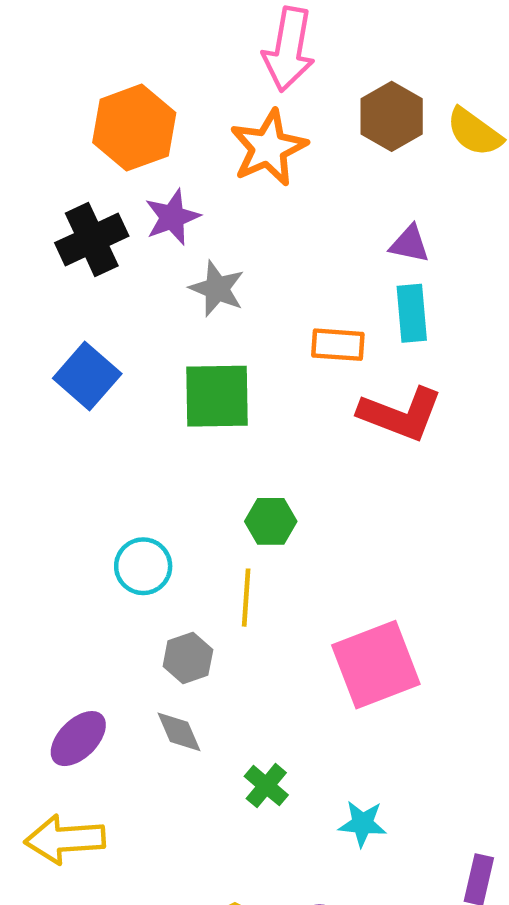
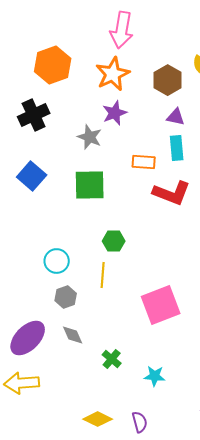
brown hexagon: (392, 116) -> (168, 80), moved
purple star: (172, 217) -> (115, 113), moved
gray hexagon: (188, 658) -> (66, 297), moved
purple ellipse: (78, 739) -> (28, 338), size x1.4

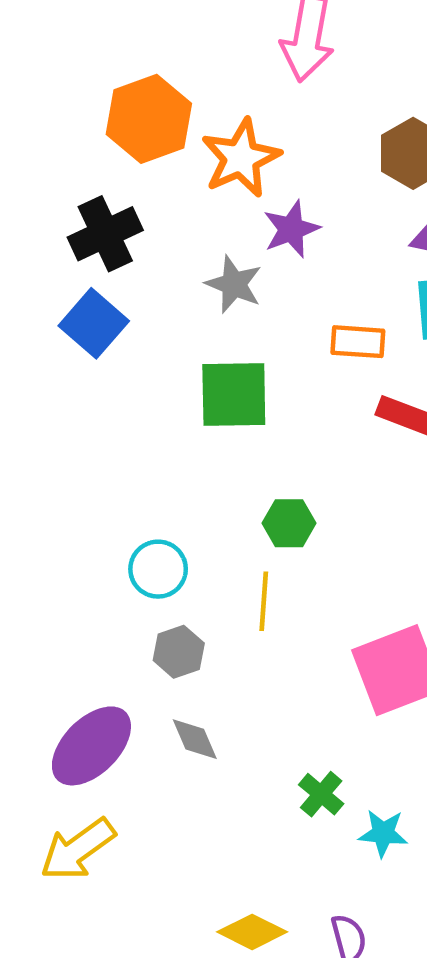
orange star: (113, 74) -> (241, 158), moved
blue square: (32, 176) -> (94, 323), moved
green cross: (112, 359) -> (321, 794), moved
yellow arrow: (22, 383) -> (78, 849), turned -32

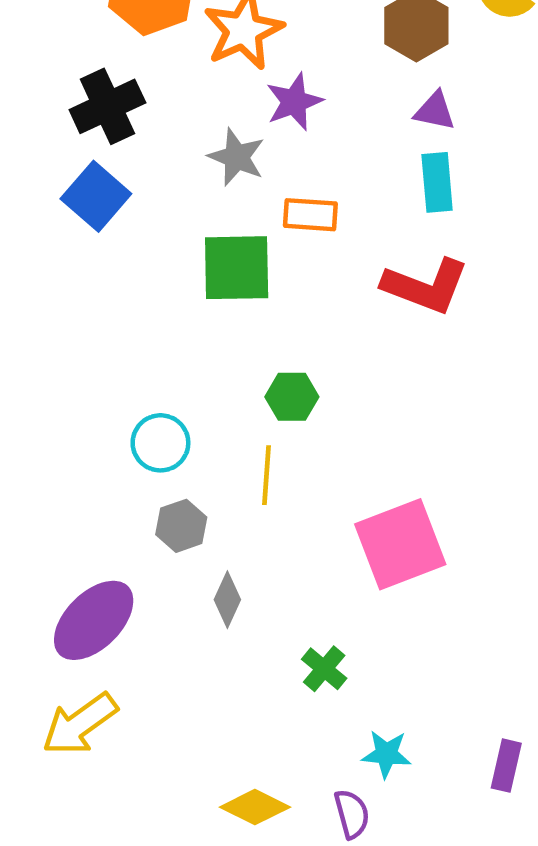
orange rectangle: (358, 342) -> (310, 215), moved
gray diamond: (195, 739) -> (227, 600), moved, turned 48
cyan star: (383, 833) -> (386, 754), moved

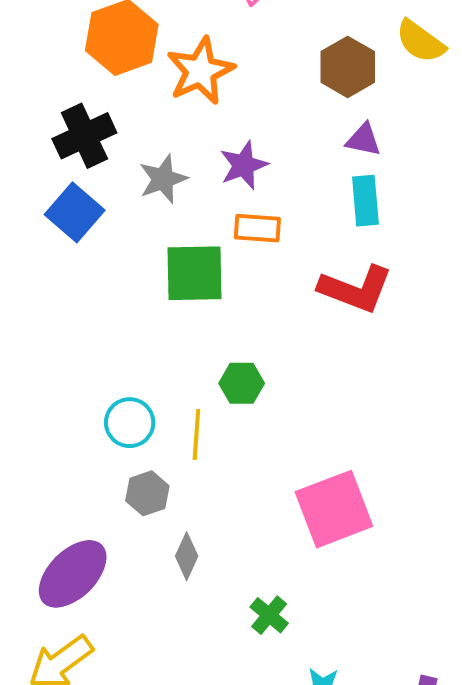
purple star: (294, 102) -> (244, 165), moved
gray star: (237, 157) -> (163, 179), moved, turned 30
yellow line: (267, 475) -> (196, 434), moved

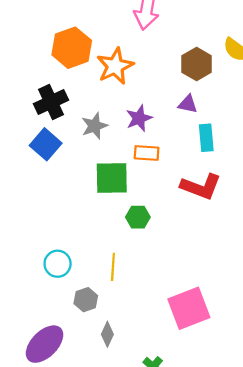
purple triangle: (363, 140) -> (188, 104), moved
green hexagon: (242, 383) -> (138, 217), moved
cyan circle: (130, 423) -> (58, 264), moved

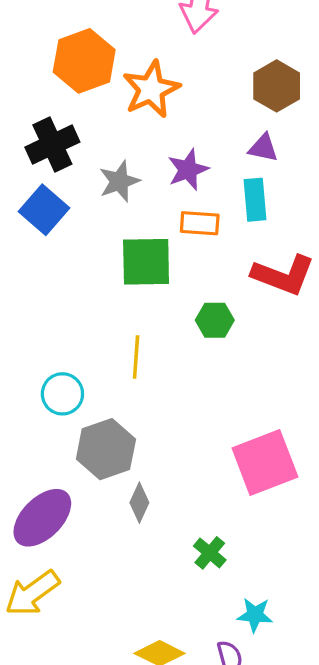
cyan rectangle: (206, 138) -> (255, 200), moved
green hexagon: (138, 217) -> (215, 320), moved
yellow line: (113, 267) -> (136, 357), moved
gray hexagon: (86, 300) -> (106, 449), size x1.6

